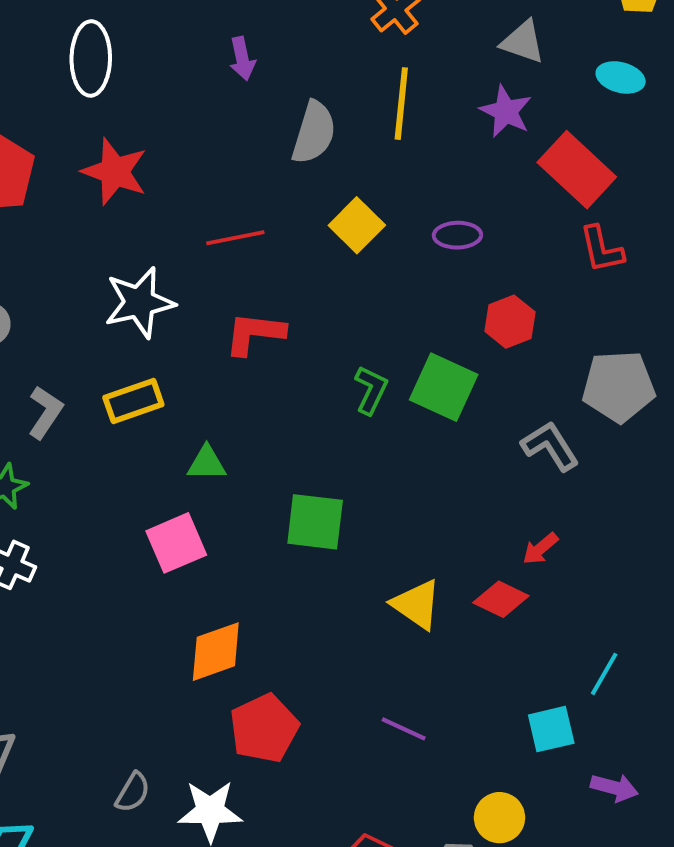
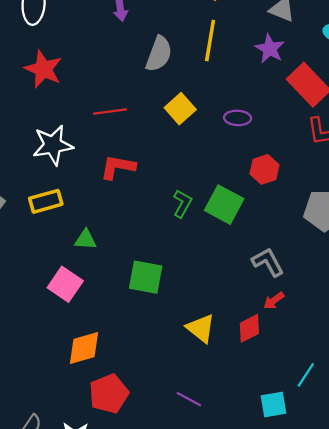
gray L-shape: (550, 446) -> (268, 262), moved
pink square: (176, 543) -> (65, 284), turned -36
red diamond: (501, 599) -> (249, 328), turned -56

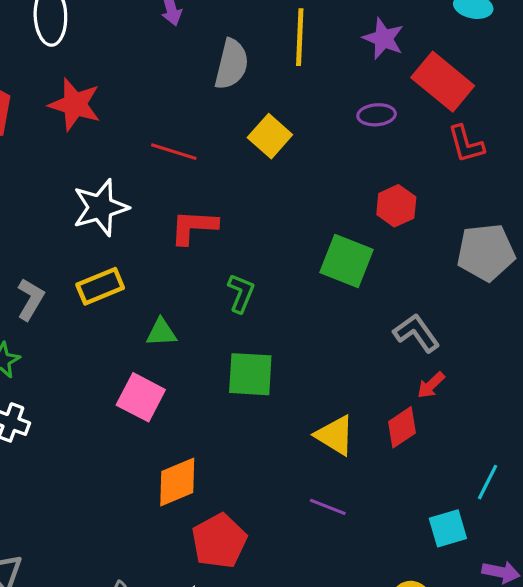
red line: (110, 111) -> (174, 152), turned 32
purple ellipse: (238, 118) -> (377, 115), moved
green L-shape: (182, 204) -> (241, 293), moved
purple line: (189, 399) -> (328, 507), moved

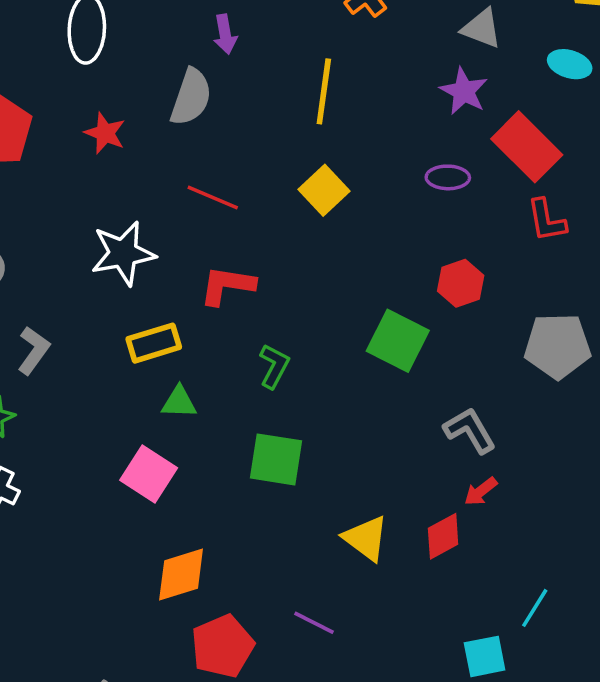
yellow line: (300, 37) -> (324, 91), moved
gray semicircle: (232, 64) -> (191, 97), moved
red star: (75, 104) -> (105, 133), size x0.7
yellow rectangle: (100, 286) -> (154, 343), moved
purple line: (328, 507) -> (314, 623), moved

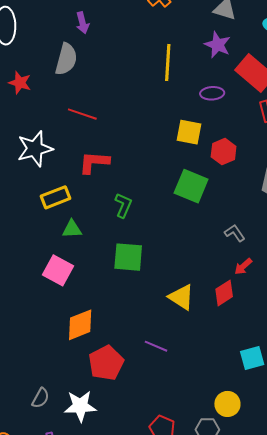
yellow line: (324, 91) -> (168, 63), moved
yellow square: (324, 190) -> (189, 132), moved, turned -32
gray L-shape: (470, 430) -> (235, 233), size x0.7

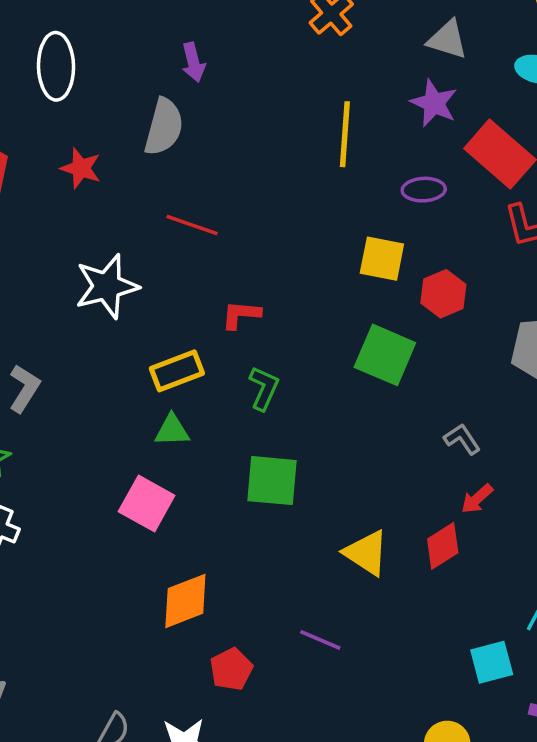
red L-shape: (94, 162) -> (241, 315), moved, size x0.7
yellow rectangle: (56, 197) -> (177, 371), moved
red pentagon: (106, 363) -> (231, 669), size x0.7

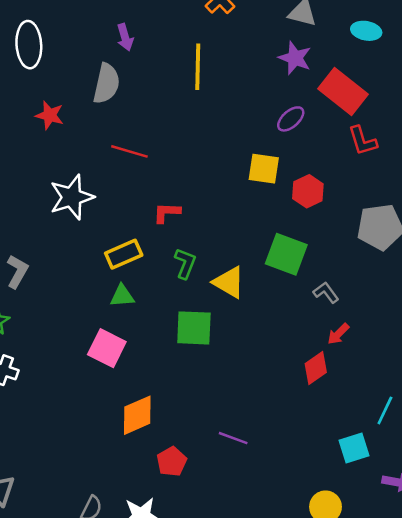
yellow line: (345, 134) -> (198, 67), moved
purple ellipse: (424, 190) -> (291, 119), turned -36
green square: (385, 355) -> (286, 254), moved
yellow triangle: (366, 553) -> (229, 282), moved

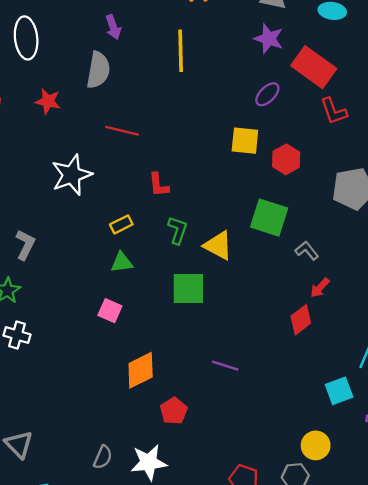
red L-shape: (167, 213) -> (159, 185), turned -95
yellow rectangle: (124, 254) -> (121, 224), size x0.7
pink square: (107, 348) -> (110, 311), size x0.7
purple line: (233, 438) -> (225, 366), moved

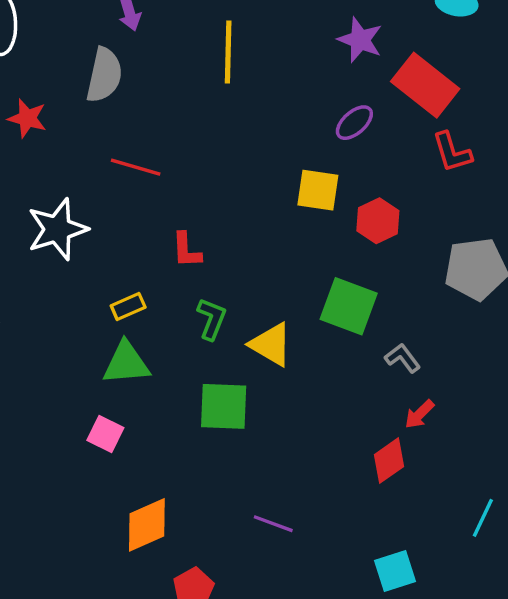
green triangle: (122, 262) -> (126, 363), size x1.4
cyan square: (339, 391) -> (395, 571), moved

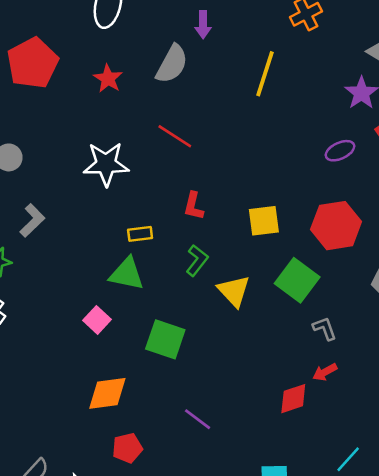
yellow square: (318, 190) -> (264, 221), moved, turned -32
red hexagon: (378, 221) -> (336, 226), size x1.5
green square: (224, 406) -> (165, 339), moved

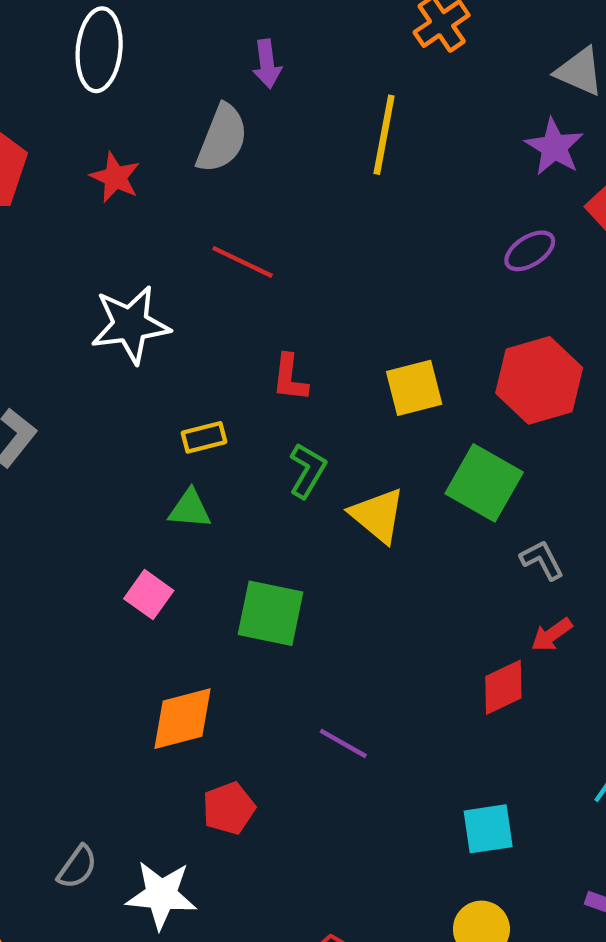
green triangle: (127, 274) -> (190, 509), size x0.7

